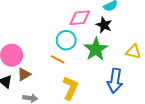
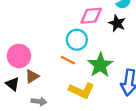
green star: (96, 49) -> (100, 65), moved
yellow L-shape: (70, 88) -> (82, 90), turned 90

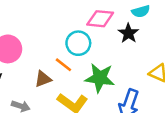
green star: (100, 65) -> (100, 78), turned 30
brown triangle: (32, 76) -> (43, 79), moved

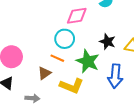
black star: (128, 33) -> (107, 42), moved
green star: (100, 78) -> (88, 61), turned 30

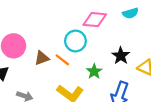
green star: (88, 61) -> (94, 71), size x0.6
brown triangle: (44, 73) -> (42, 58), moved

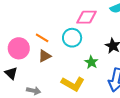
orange line: (62, 60) -> (42, 38), moved

